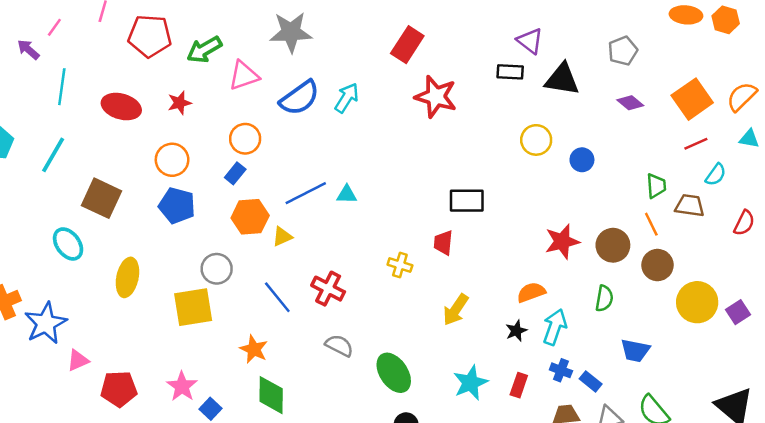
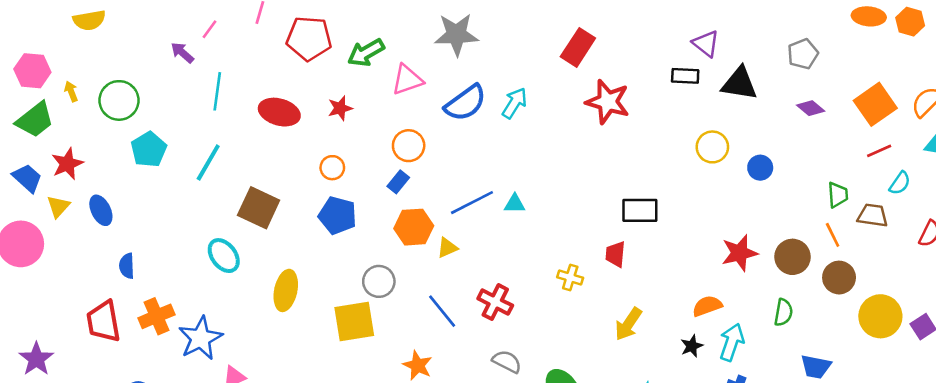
orange circle: (172, 160) -> (332, 168), size x0.7

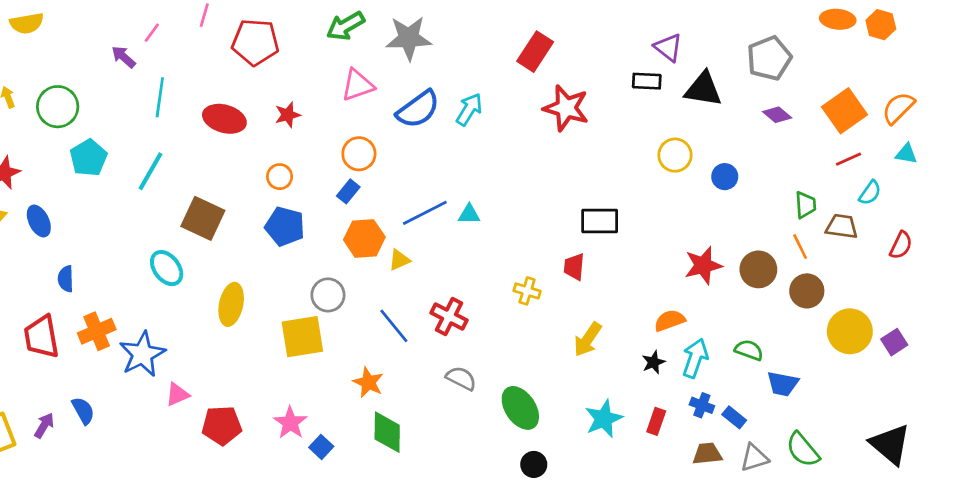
green arrow: (366, 53) -> (345, 26), moved
gray pentagon: (803, 54) -> (769, 58), size x1.4
green semicircle: (783, 312) -> (749, 350), moved, turned -80

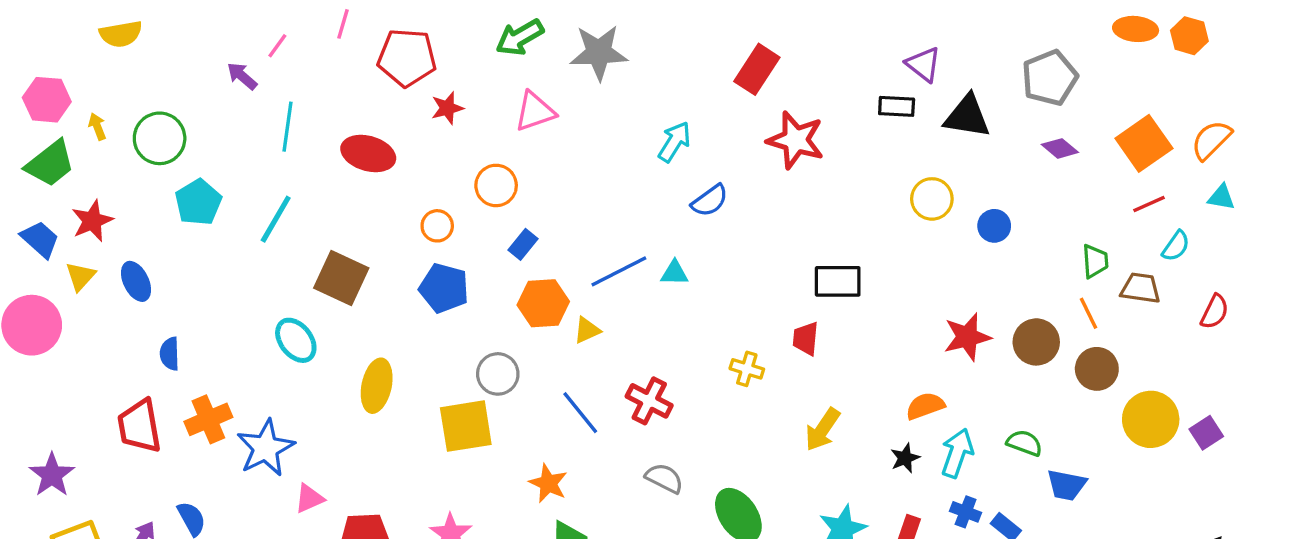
blue semicircle: (418, 109) -> (710, 201), moved, size x0.7
red star: (288, 115) -> (447, 108), moved
orange circle: (359, 154) -> (496, 185), moved

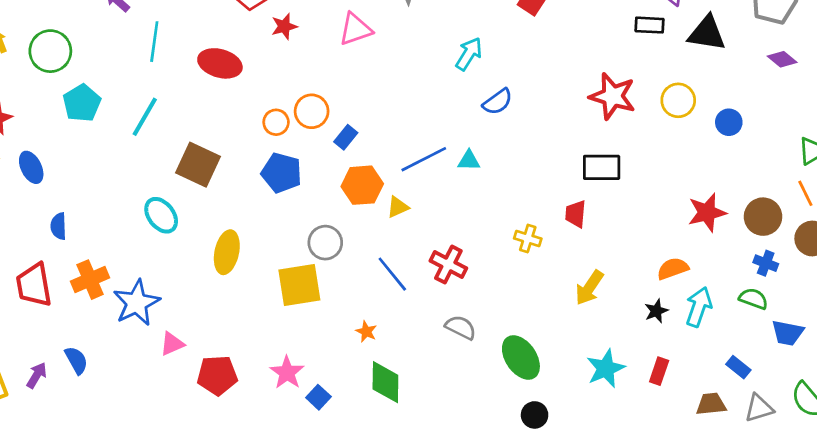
red star: (796, 140) -> (613, 96), moved
orange circle: (496, 185) -> (312, 111), moved
orange star: (548, 483) -> (366, 332), size x0.7
blue cross: (966, 512) -> (766, 263), moved

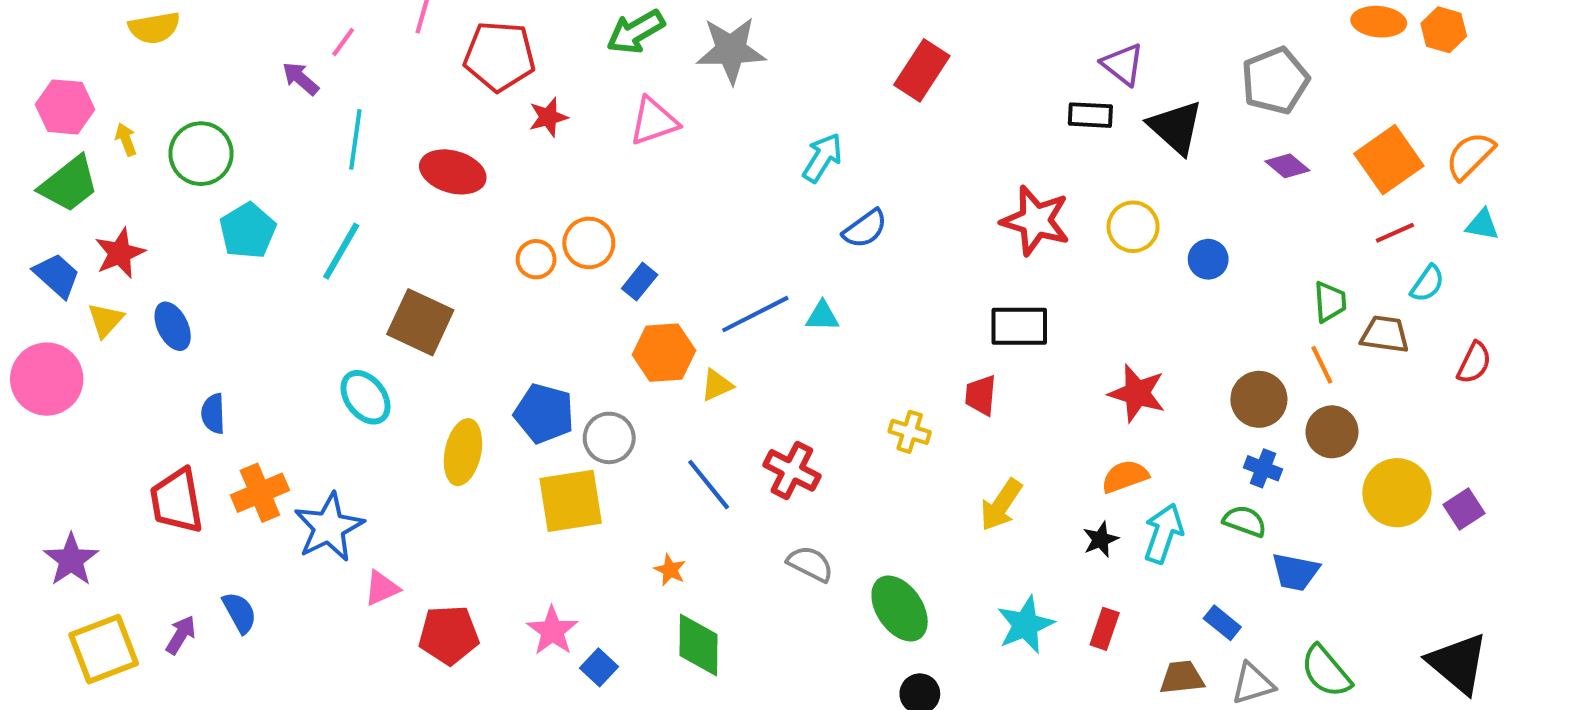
black triangle: (707, 33) -> (1176, 127), turned 33
blue pentagon: (282, 173) -> (544, 414), moved
red star: (707, 213) -> (1137, 393), moved, turned 30

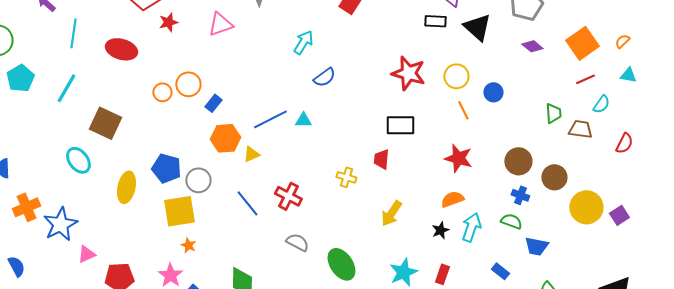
orange semicircle: (1470, 156) -> (622, 41), size x0.6
orange line: (1322, 365) -> (463, 110), moved
orange star: (670, 570) -> (188, 245), moved

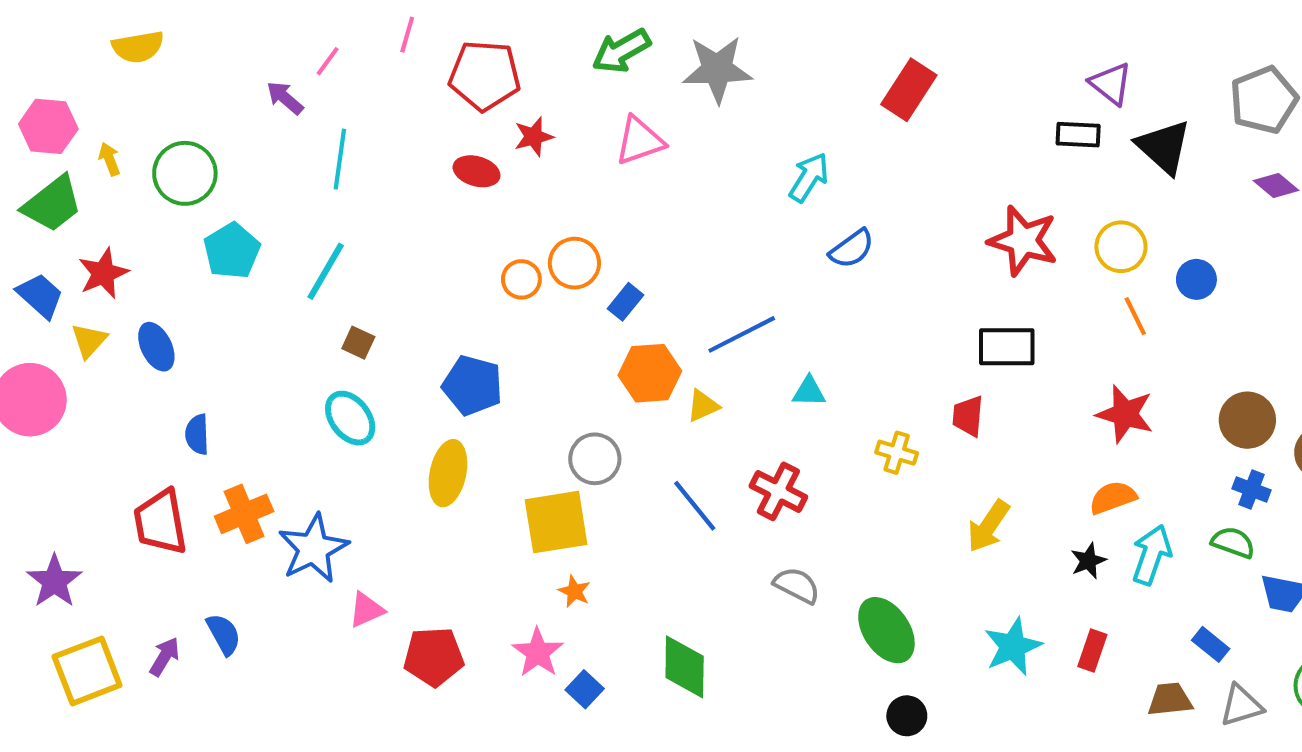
red ellipse: (121, 49) -> (477, 171), moved, size x0.7
cyan triangle: (303, 120) -> (809, 392), moved
brown square: (105, 123) -> (358, 343), moved, size x0.5
blue pentagon: (166, 168) -> (472, 385), moved

